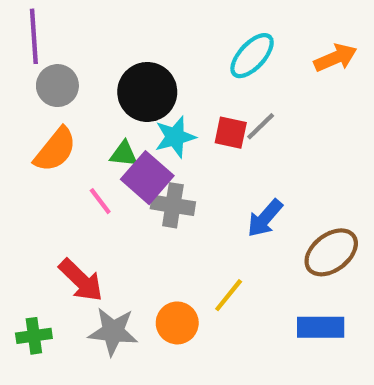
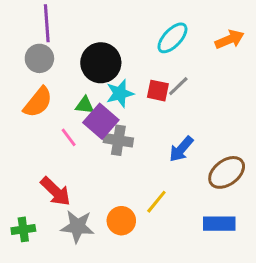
purple line: (34, 36) -> (47, 23), moved

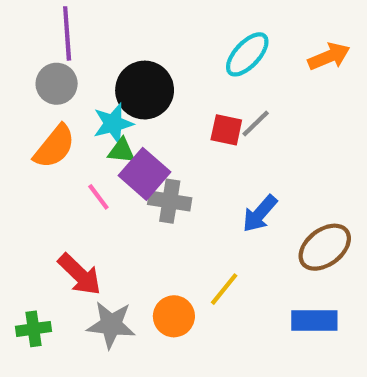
cyan star: (120, 93) -> (113, 124), moved

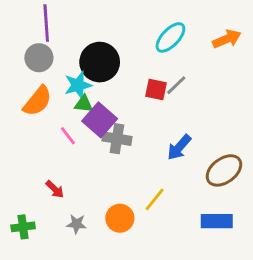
red arrow: (80, 274) -> (55, 189), size x0.6
gray star: (111, 325) -> (77, 224), size x0.6

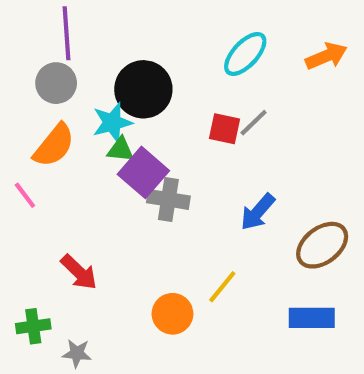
pink line: (68, 136) -> (25, 195), moved
red arrow: (55, 189) -> (79, 272), size x1.4
gray star: (77, 224) -> (77, 353), moved

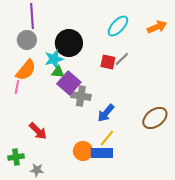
pink line: (25, 195) -> (17, 87), moved, turned 48
blue arrow: (258, 212) -> (106, 113), moved
blue rectangle: (312, 318) -> (102, 153), moved

